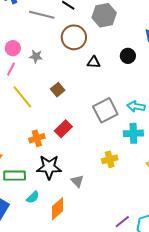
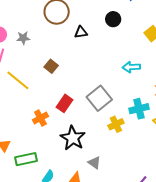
gray square: (105, 110) -> (99, 98), moved
cyan cross: (133, 133) -> (139, 109), moved
black star: (49, 167) -> (73, 138), moved, turned -30
gray triangle: (77, 181) -> (94, 163), moved

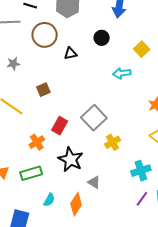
brown square: (51, 66) -> (43, 90), turned 32
cyan arrow: (131, 67) -> (122, 73), moved
cyan cross: (139, 109) -> (141, 171), moved
green rectangle: (26, 159) -> (31, 173), moved

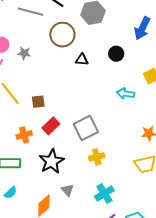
brown square: (43, 90) -> (38, 102), moved
cyan cross: (141, 171) -> (104, 194), moved, turned -30
cyan semicircle: (49, 200) -> (11, 193), moved

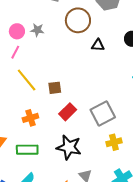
gray star: (24, 53) -> (37, 30), moved
orange cross: (24, 135) -> (30, 118), moved
black star: (52, 161) -> (69, 147), turned -30

